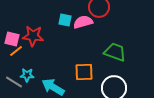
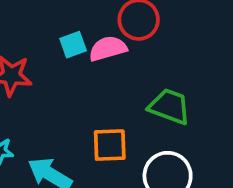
cyan square: (65, 20) -> (73, 45), turned -32

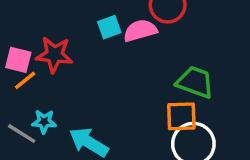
orange square: (110, 145) -> (181, 116), moved

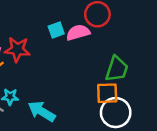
green trapezoid: (195, 82) -> (117, 69), turned 88

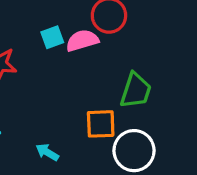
orange square: (107, 93) -> (101, 124), moved
cyan arrow: (42, 111) -> (47, 152), moved, size x0.6

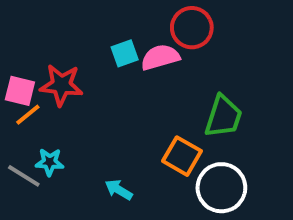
orange square: (101, 124) -> (182, 156), turned 32

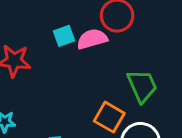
green trapezoid: (223, 117) -> (142, 86), turned -42

